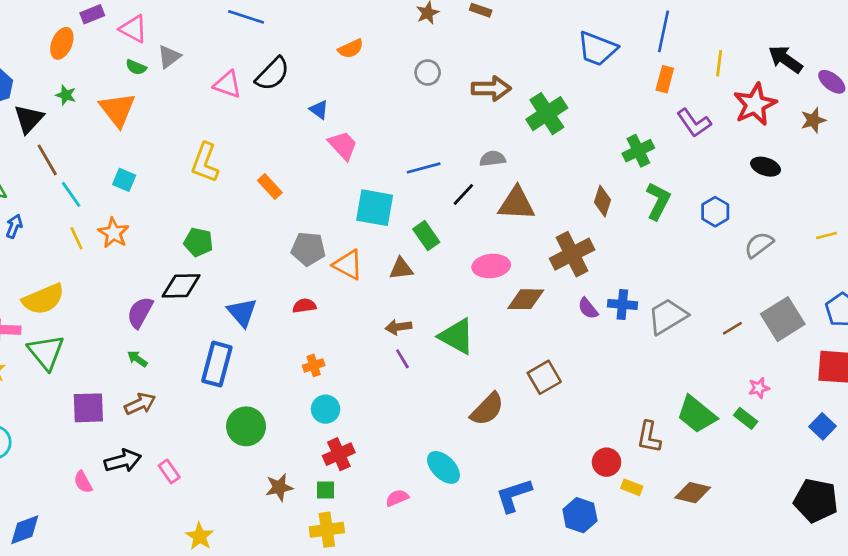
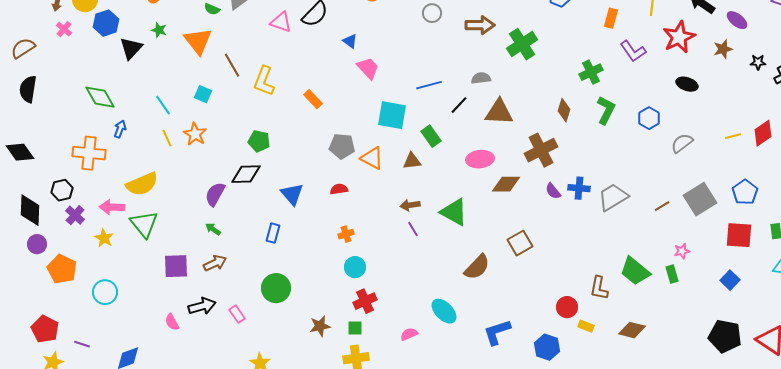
brown line: (47, 160) -> (232, 65), moved
blue rectangle: (217, 364) -> (273, 233), size x0.6
green rectangle: (746, 418) -> (672, 274), turned 36
green circle: (246, 426) -> (276, 288), moved

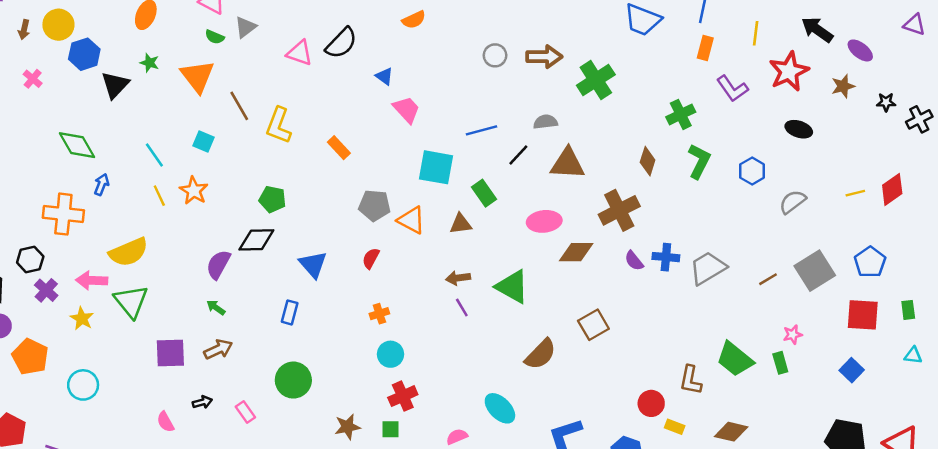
gray circle: (432, 13) -> (495, 55), moved
pink cross: (64, 29) -> (33, 79), moved
red semicircle: (339, 189) -> (371, 258), turned -54
black arrow: (202, 306) -> (202, 402), size x0.6

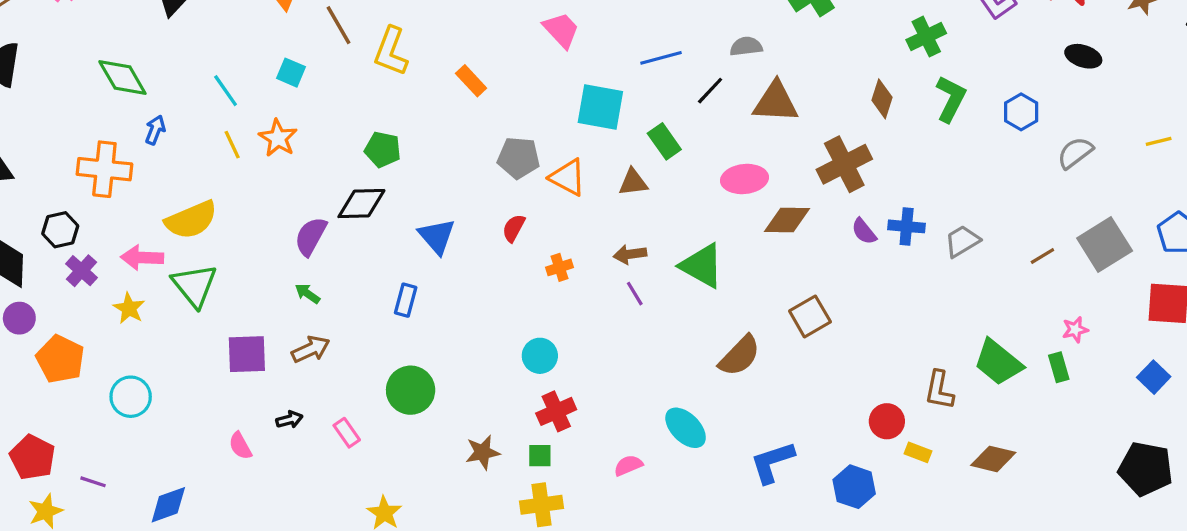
gray trapezoid: (708, 268) -> (962, 241), size x0.7
orange cross: (379, 314) -> (560, 267), moved

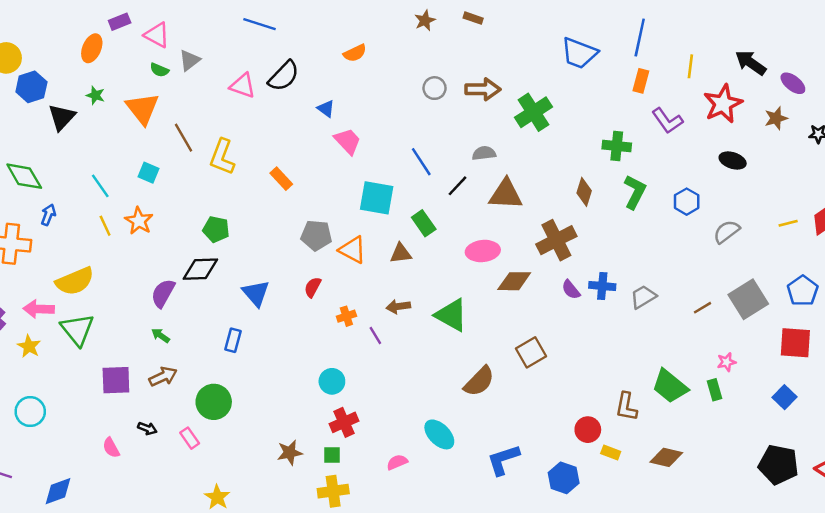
green cross: (926, 37) -> (617, 146), turned 32
blue line: (661, 58) -> (421, 162), turned 72
purple line: (635, 294) -> (375, 335), moved
green circle: (411, 390) -> (214, 402), moved
black arrow: (289, 420) -> (147, 428), turned 36

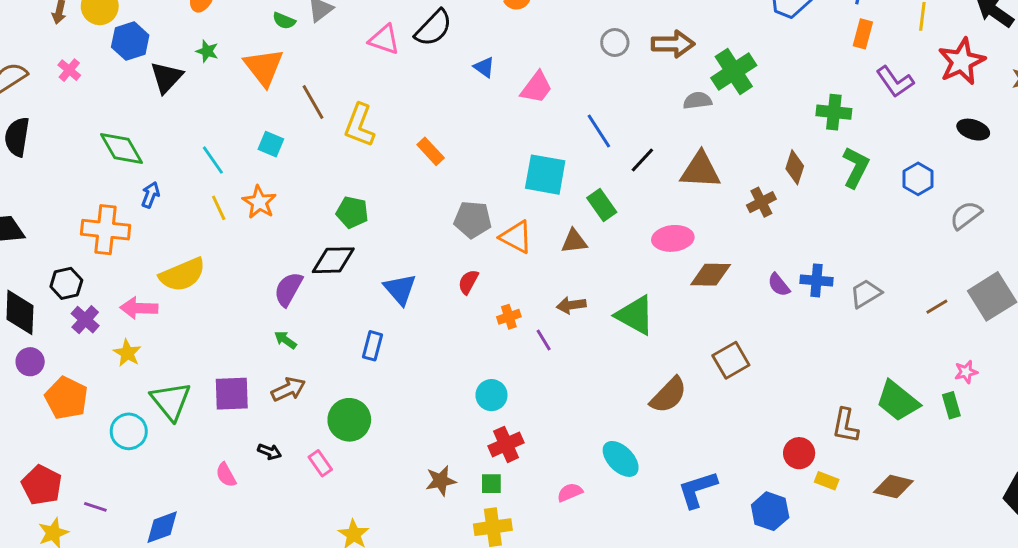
pink trapezoid: (348, 141) -> (536, 87), moved, turned 80
gray semicircle: (484, 153) -> (698, 101), moved
brown cross: (556, 240) -> (761, 202), moved, size x0.6
green triangle: (77, 329) -> (171, 401), moved

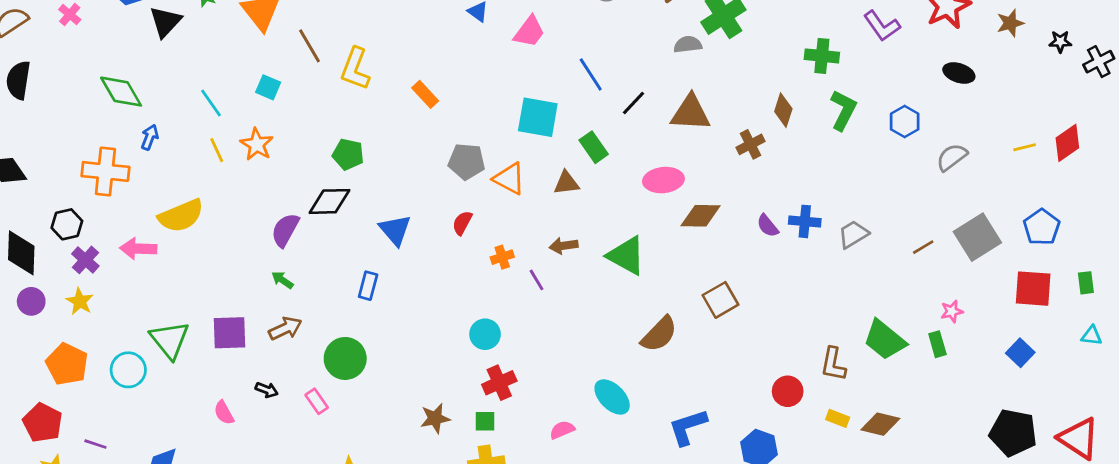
yellow star: (127, 353) -> (80, 301), moved
orange pentagon: (66, 398) -> (67, 364), moved
yellow rectangle: (827, 481) -> (838, 418), moved

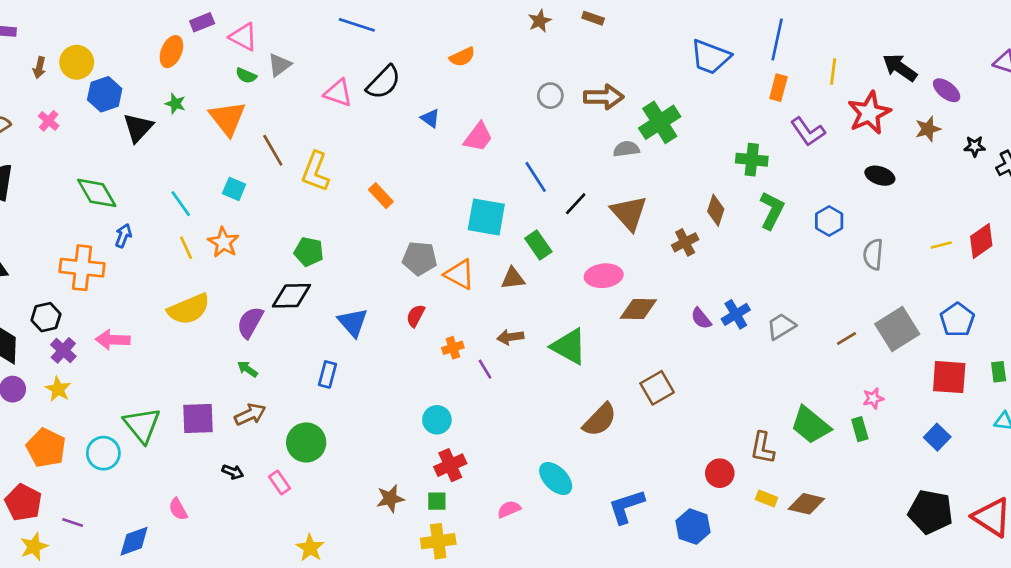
brown triangle: (691, 113) -> (629, 213), turned 45
gray semicircle: (952, 157) -> (873, 254), turned -48
yellow semicircle: (181, 216) -> (189, 309), moved
blue cross: (805, 221) -> (736, 314), turned -36
pink semicircle: (224, 413) -> (178, 509), moved

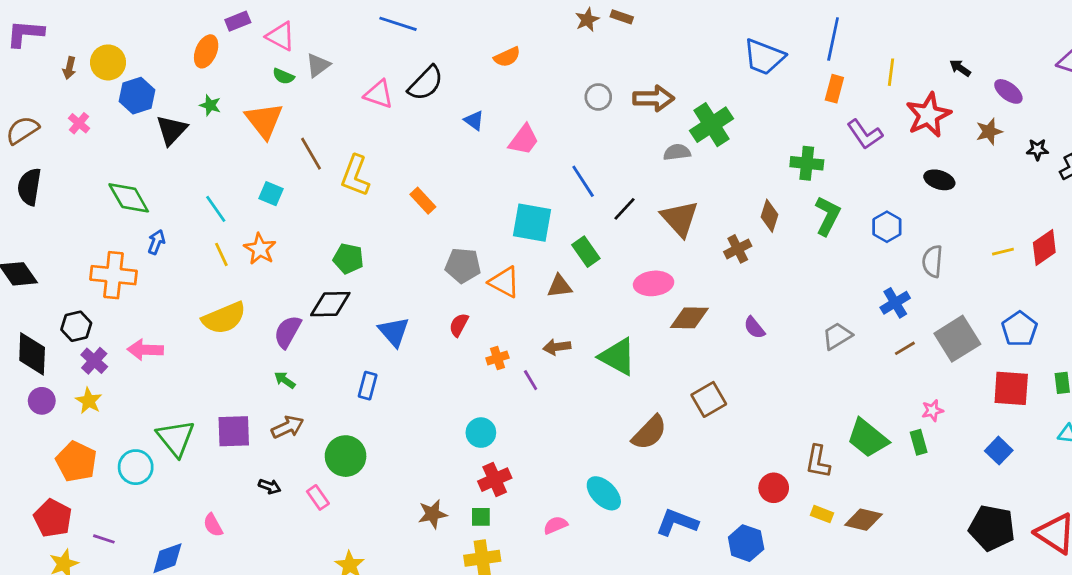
brown rectangle: (593, 18) -> (622, 17), moved
black arrow: (900, 68) -> (960, 68), size x0.6
blue cross: (736, 314) -> (895, 303), moved
blue L-shape: (626, 507) -> (677, 522), turned 39

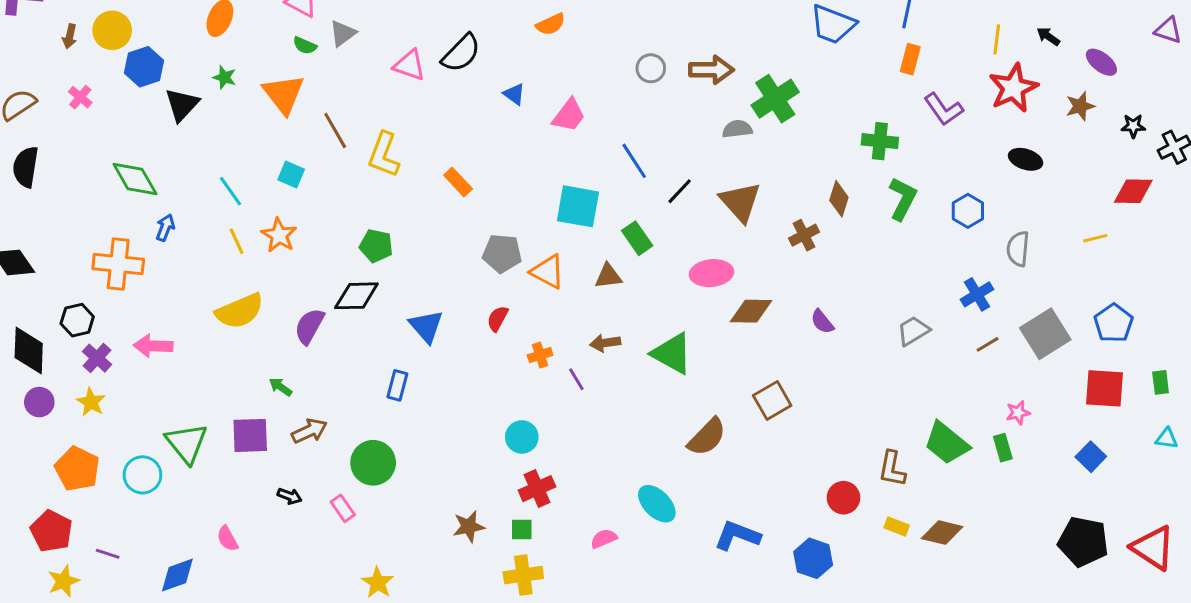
yellow line: (891, 72) -> (997, 39), moved
red diamond: (1044, 248) -> (1133, 191), moved, turned 36
green arrow: (285, 380) -> (281, 387), moved

